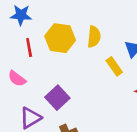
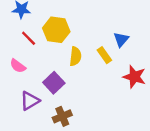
yellow semicircle: (94, 37) -> (75, 56), moved
red line: (29, 48) -> (29, 38), turned -35

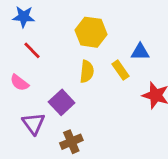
yellow hexagon: (56, 30) -> (91, 32), moved
blue triangle: (121, 39) -> (140, 52), turned 49
purple triangle: (30, 101) -> (33, 123), turned -35

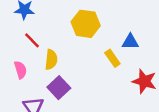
yellow semicircle: (87, 71) -> (51, 60), moved
pink semicircle: (19, 83) -> (20, 70), turned -144

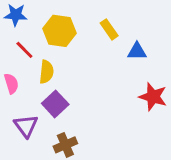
yellow hexagon: (86, 24) -> (60, 31), moved
yellow rectangle: (112, 58) -> (109, 29), moved

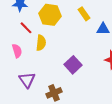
purple square: (55, 104) -> (73, 65), moved

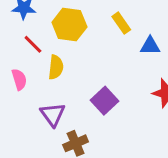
purple triangle: (27, 80) -> (53, 114), moved

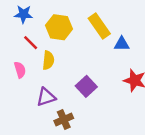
yellow rectangle: (121, 23) -> (99, 26), size x1.5
purple triangle: (53, 114) -> (46, 97), turned 48

